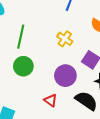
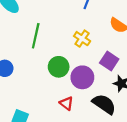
green circle: (23, 66) -> (59, 67), moved

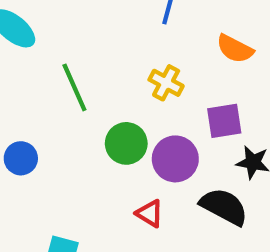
green line: (36, 36) -> (74, 87), turned -30
purple square: (109, 61) -> (224, 121), turned -36

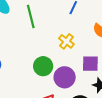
green line: (74, 87) -> (31, 16), moved

